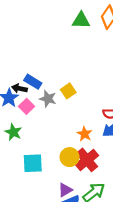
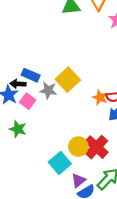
yellow square: (68, 91) -> (68, 80), size x1.5
orange star: (85, 134) -> (100, 97), moved
cyan square: (33, 163) -> (60, 163), moved, turned -30

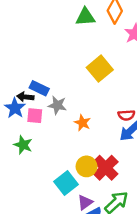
yellow square: (68, 80) -> (100, 69), moved
orange star: (100, 97) -> (82, 123), moved
pink square: (28, 101) -> (35, 116), turned -35

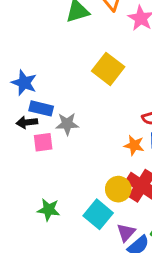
blue star: (15, 108) -> (24, 83), moved
orange star: (82, 123) -> (134, 145), moved
green star: (23, 145) -> (49, 210), moved

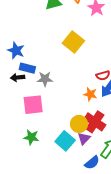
pink square: (43, 142) -> (33, 105), moved, size x1.5
purple triangle: (126, 232) -> (84, 138), moved

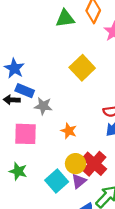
orange star: (90, 94) -> (69, 131), moved

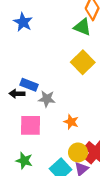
green triangle: (65, 18) -> (82, 27), moved, turned 30
blue star: (14, 68) -> (23, 22), moved

